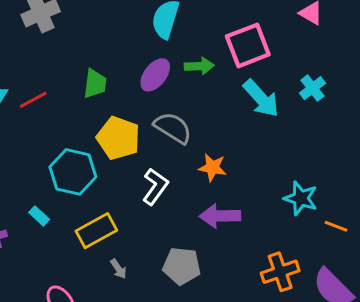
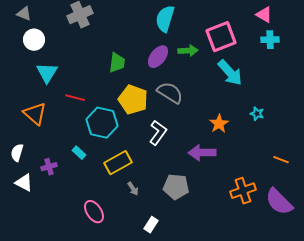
cyan cross: (312, 88) -> (270, 40), moved, turned 36
red line: (33, 100) -> (75, 98), moved, turned 42
orange star: (213, 167) -> (219, 124), moved, turned 30
cyan star: (301, 198) -> (257, 114), moved, size x0.6

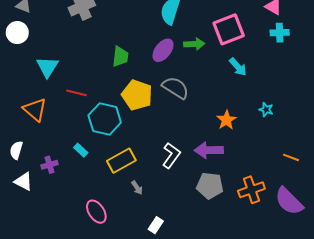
white circle: (34, 40) -> (17, 33), moved
cyan arrow: (230, 73) -> (238, 67), size x0.7
white L-shape: (158, 133) -> (171, 155), moved
gray pentagon: (176, 187) -> (210, 186), moved

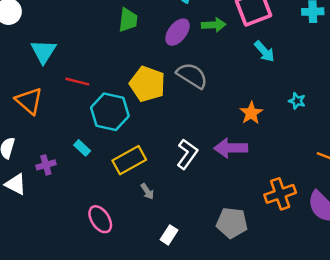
green trapezoid: (120, 56) -> (128, 20), moved
gray pentagon: (210, 186) -> (232, 223), moved

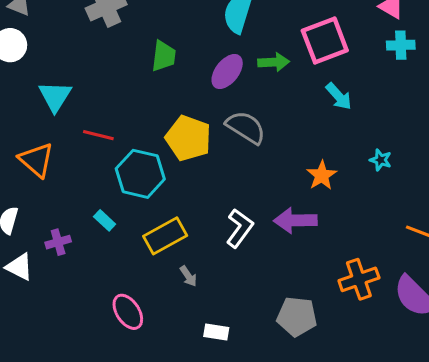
white rectangle: (169, 235) -> (216, 332), turned 66

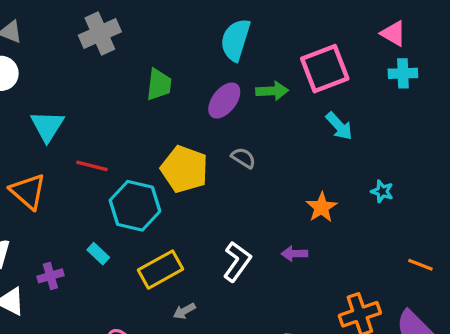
gray semicircle: (246, 127) -> (243, 158), size x0.6
purple arrow: (295, 220) -> (294, 254), size x0.6
gray arrow: (188, 276) -> (184, 311), turned 95

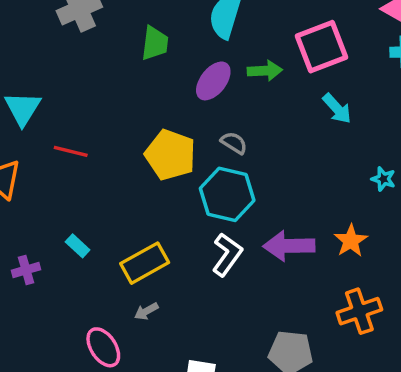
green trapezoid: (159, 85) -> (155, 43), moved
cyan hexagon: (135, 206) -> (227, 194), moved
orange star: (322, 207) -> (351, 241), moved
purple arrow: (294, 254) -> (289, 246), size x1.8
gray arrow: (184, 311) -> (146, 311), moved

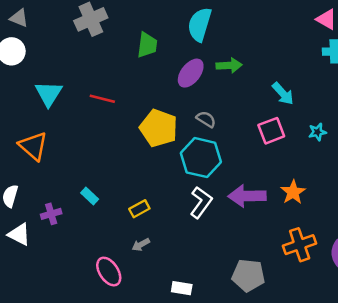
pink square: (322, 47) -> (271, 131), moved, size x0.7
red line: (71, 151) -> (102, 99), moved
cyan star: (383, 179) -> (317, 132), moved, turned -30
yellow rectangle: (145, 263) -> (139, 209), size x0.6

